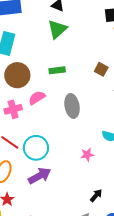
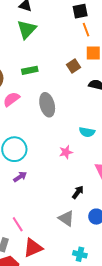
brown square: (101, 69) -> (73, 66), turned 32
purple arrow: (40, 176) -> (20, 177), size x0.6

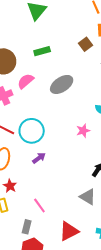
gray ellipse: (47, 105) -> (62, 84), turned 75
red triangle: (33, 248) -> (69, 231), moved

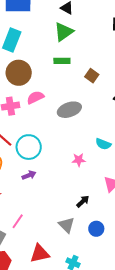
brown square: (86, 44) -> (92, 76), moved, turned -32
green rectangle: (42, 51) -> (62, 61), moved
pink line: (39, 206) -> (18, 221), turned 56

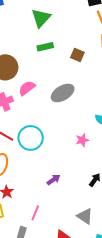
purple arrow: (29, 175) -> (54, 180), moved
gray triangle: (67, 225) -> (85, 216), moved

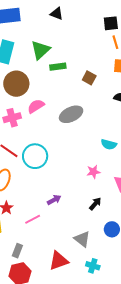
green triangle: (41, 18) -> (40, 50), moved
pink star: (82, 140) -> (93, 172), moved
pink line: (35, 213) -> (33, 219), moved, turned 35

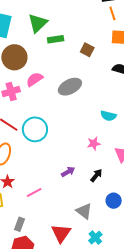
purple arrow: (54, 200) -> (68, 172), moved
red triangle: (59, 261) -> (61, 233), turned -35
cyan cross: (93, 266) -> (95, 238), turned 32

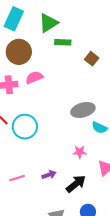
gray ellipse: (70, 87) -> (83, 110), moved
black arrow: (96, 175) -> (76, 184), size x1.5
pink line: (34, 193) -> (17, 178), moved

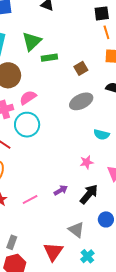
brown square: (92, 59) -> (81, 68), turned 32
gray ellipse: (83, 110) -> (81, 101), moved
cyan circle: (25, 127) -> (27, 125), moved

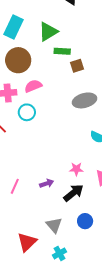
brown square: (81, 68) -> (77, 66), moved
cyan circle: (27, 125) -> (27, 112), size x0.7
pink star: (87, 162) -> (76, 169), moved
pink line: (30, 200) -> (15, 186), turned -49

